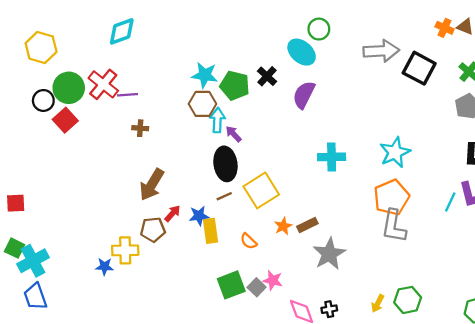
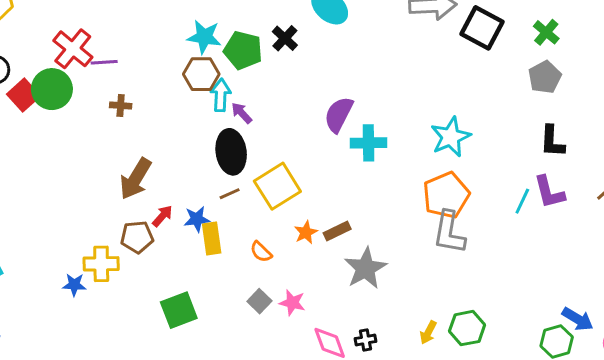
green circle: (69, 88) -> (52, 89), moved
purple semicircle: (304, 95) -> (339, 114), moved
green square: (231, 285) -> (179, 310), moved
gray square: (257, 287) -> (259, 301), moved

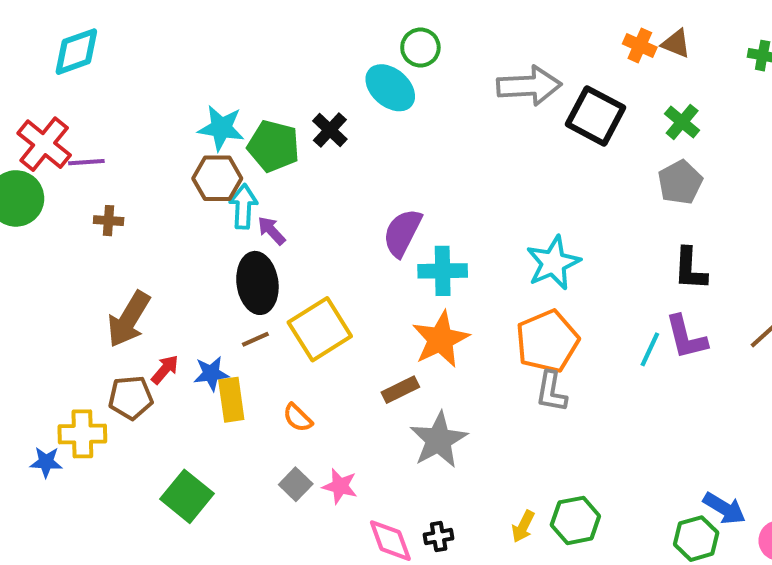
orange star: (306, 232) -> (441, 339), moved, size x1.8
gray L-shape: (449, 232) -> (551, 392), size x0.7
green square: (179, 310) -> (187, 496), turned -30

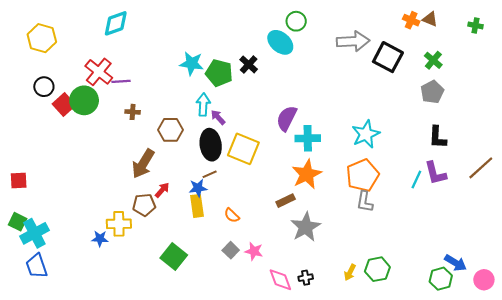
brown hexagon: (217, 178) -> (171, 130), moved
yellow square: (320, 329) -> (243, 149), moved, turned -36
blue star: (211, 374) -> (198, 188), moved

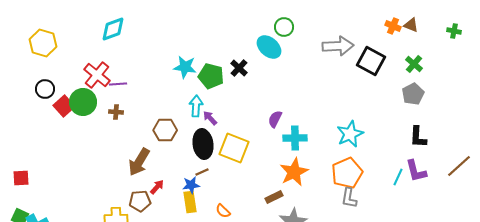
brown cross: (133, 112) -> (116, 112), moved
purple semicircle: (287, 118) -> (275, 119), size x0.7

